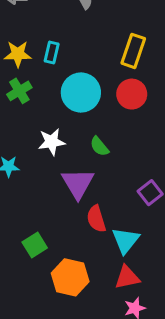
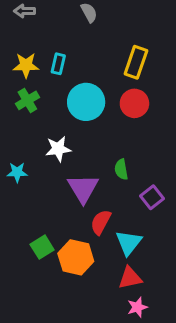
green semicircle: (99, 146) -> (121, 169), moved, turned 30
red semicircle: (96, 219) -> (101, 222), turned 45
orange hexagon: (70, 277) -> (76, 257), moved

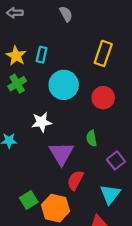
yellow star: (26, 65) -> (16, 56), turned 30
red circle: (134, 103) -> (103, 98), moved
cyan triangle: (129, 243) -> (110, 194), moved

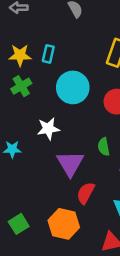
yellow star: (16, 56) -> (20, 55), turned -30
green square: (29, 200) -> (19, 224), moved

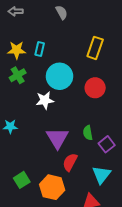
white star: (48, 129) -> (45, 100), moved
green semicircle: (104, 147) -> (88, 133), moved
green square: (19, 224) -> (22, 180), moved

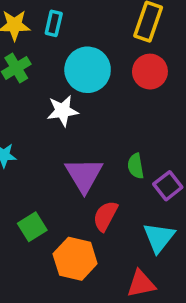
red circle: (95, 88) -> (150, 72), moved
green square: (22, 180) -> (32, 227), moved

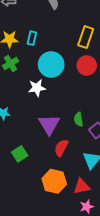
orange hexagon: (75, 259) -> (54, 181), moved

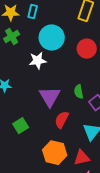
red circle: (87, 66) -> (87, 49), moved

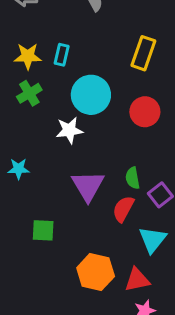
red semicircle: (62, 120) -> (123, 209), moved
green square: (21, 126) -> (43, 230), turned 35

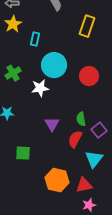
yellow rectangle: (143, 53) -> (87, 26), moved
yellow star: (28, 56) -> (13, 24), moved, turned -30
green cross: (29, 93) -> (13, 73), moved
purple triangle: (88, 186) -> (52, 124), size x0.7

